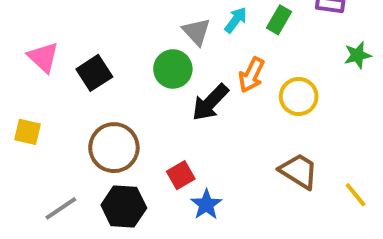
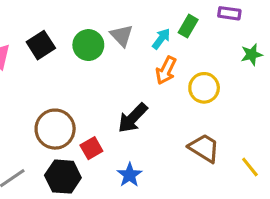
cyan arrow: (236, 20) -> (161, 39), moved
green circle: (173, 69) -> (88, 45), moved
black square: (94, 73) -> (41, 45), moved
black arrow: (210, 102) -> (133, 118), moved
red square: (181, 175) -> (91, 148), moved

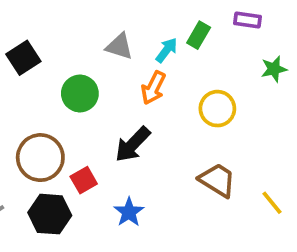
gray triangle: (122, 36) -> (119, 46), turned -30
green circle: (88, 45) -> (80, 93), moved
orange arrow: (166, 70) -> (153, 88), moved

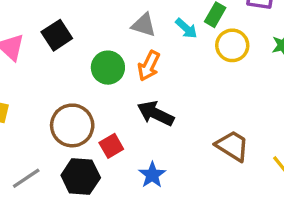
cyan arrow: (167, 50) -> (186, 28), turned 95
orange arrow: (153, 88) -> (149, 66), moved
yellow circle: (217, 109) -> (232, 45), moved
black arrow: (133, 144) -> (156, 114), turned 72

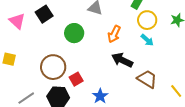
cyan arrow: (186, 28) -> (147, 40), moved
orange arrow: (149, 66) -> (114, 34), moved
black arrow: (156, 114) -> (122, 60), moved

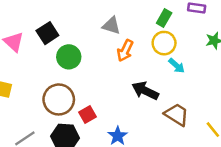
yellow circle: (147, 20) -> (164, 43), moved
green circle: (74, 33) -> (69, 57), moved
orange arrow: (114, 34) -> (125, 51), moved

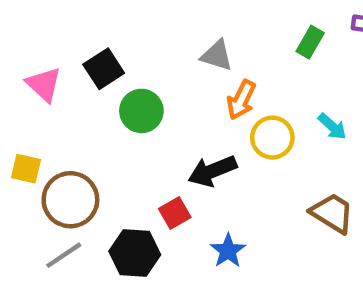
yellow circle: (164, 43) -> (272, 138), moved
black arrow: (145, 91) -> (212, 171), moved, turned -48
brown circle: (59, 99) -> (70, 200), moved

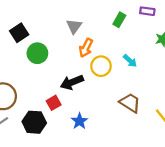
gray triangle: (217, 55) -> (74, 26), turned 49

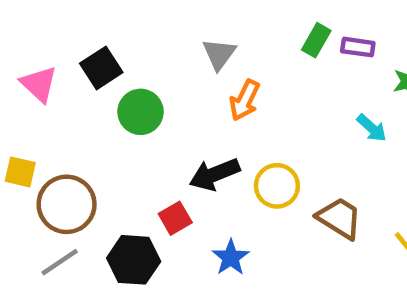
purple rectangle: (147, 11) -> (358, 47), moved
cyan arrow: (130, 61) -> (372, 128), moved
yellow circle: (101, 66) -> (277, 186), moved

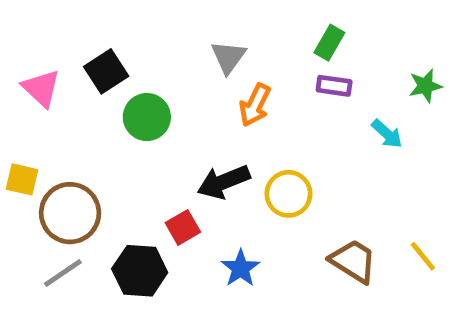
purple rectangle: (358, 47) -> (334, 86), moved
brown trapezoid: (339, 218) -> (353, 261), moved

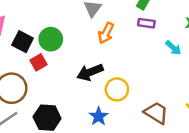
black square: (106, 71) -> (23, 42), moved, turned -30
yellow circle: (288, 194) -> (117, 89), moved
red square: (183, 227) -> (38, 62), moved

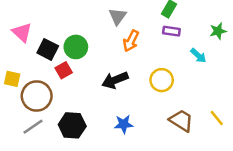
yellow circle: (117, 89) -> (162, 80), moved
blue star: (99, 116) -> (124, 124), turned 30

